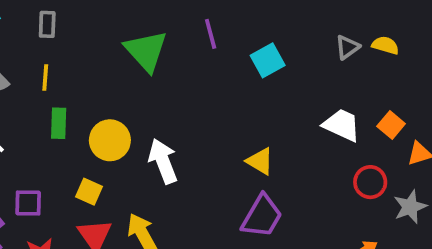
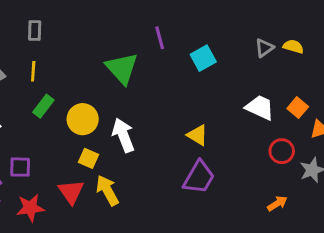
green triangle: (146, 51) -> (122, 68), moved
green rectangle: (59, 123) -> (43, 106), turned 35
yellow square: (89, 192) -> (88, 158), moved

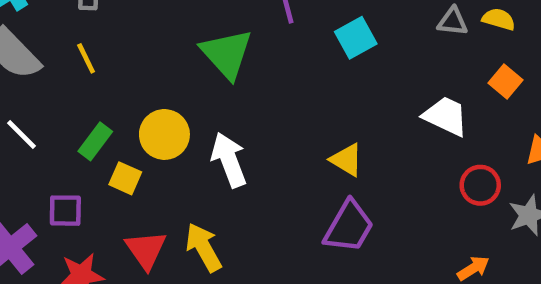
gray triangle: (264, 48) -> (453, 22), turned 42
yellow line: (33, 71) -> (86, 58), turned -30
green rectangle: (43, 106) -> (95, 141), moved
orange square: (298, 108) -> (506, 81), moved
yellow square: (88, 158) -> (125, 178), moved

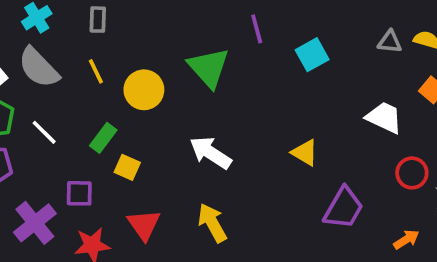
yellow circle: (164, 134) -> (144, 90), moved
white arrow: (229, 160) -> (210, 153), turned -36
purple trapezoid: (349, 227) -> (344, 208), moved
yellow arrow: (204, 247) -> (212, 223), moved

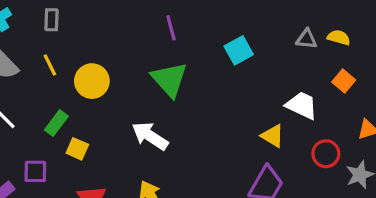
purple line: (257, 29) -> (171, 28), moved
green triangle: (209, 68) -> (169, 79), moved
yellow triangle: (305, 153) -> (273, 136), moved

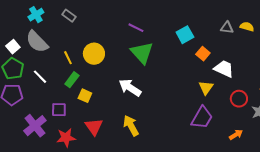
gray rectangle: (52, 20) -> (69, 16), turned -56
purple line: (171, 28) -> (136, 28), moved, turned -49
yellow line: (50, 65) -> (68, 58), moved
orange square: (344, 81) -> (203, 54), moved
yellow triangle: (273, 136) -> (206, 88), turned 35

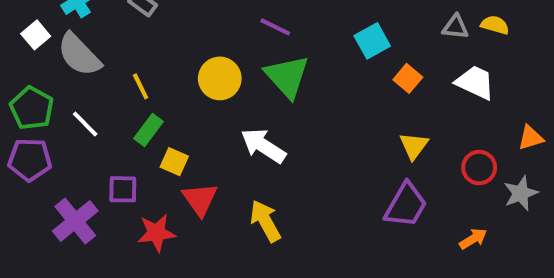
white square: (13, 47) -> (36, 35), moved
yellow circle: (94, 54) -> (220, 78), moved
white trapezoid: (224, 69) -> (475, 82), moved
red triangle: (94, 127) -> (200, 199), moved
red star: (66, 138) -> (156, 233), moved

